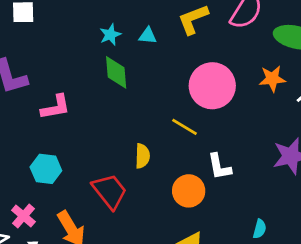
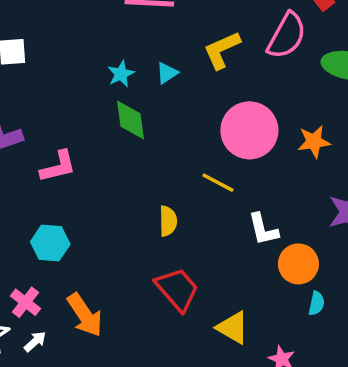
cyan triangle: (148, 36) -> (167, 73), turned -36
orange star: (272, 79) -> (314, 142), moved
red trapezoid: (110, 191) -> (177, 289), moved
orange circle: (189, 191) -> (298, 264), moved

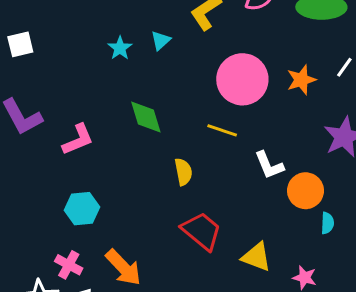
green diamond: (130, 120) -> (146, 117), moved

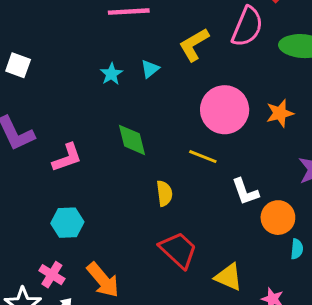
white square: (20, 44) -> (18, 65), turned 30

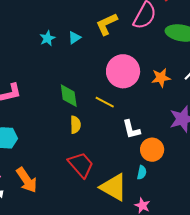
green diamond: (132, 140) -> (69, 96), moved
cyan semicircle: (297, 249) -> (142, 173), moved
yellow triangle: (229, 277) -> (114, 187), size x1.4

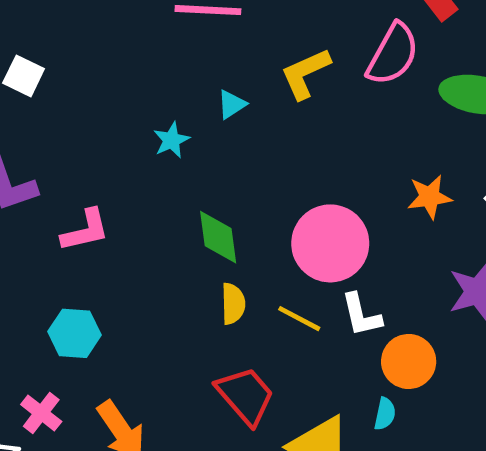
cyan star: (47, 38) -> (172, 140), moved
pink circle: (123, 71) -> (330, 243), moved
yellow line: (105, 102) -> (299, 319), moved

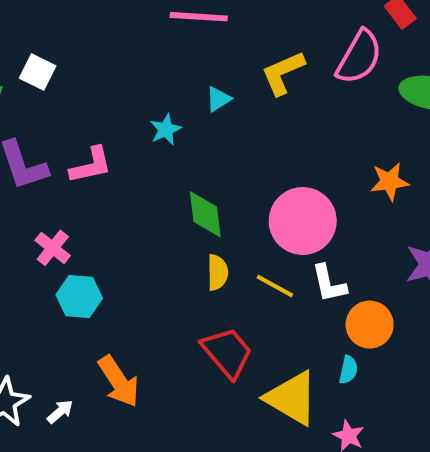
pink L-shape: (85, 230) -> (91, 165), moved
pink cross: (41, 413) -> (53, 248), moved

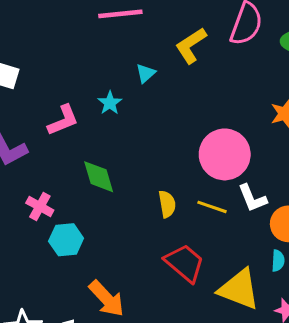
pink L-shape: (91, 165) -> (63, 120), moved
green diamond: (205, 214) -> (99, 177), moved

